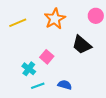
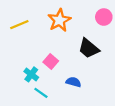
blue semicircle: (65, 85) -> (73, 82), moved
cyan line: (38, 86) -> (41, 93), turned 56

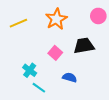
black trapezoid: (89, 48) -> (84, 46), turned 130
pink square: (51, 61) -> (55, 53), moved

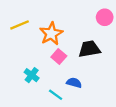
orange star: (56, 19) -> (51, 34), moved
cyan line: (39, 88) -> (56, 95), moved

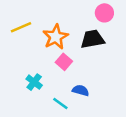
pink circle: (105, 17) -> (104, 13), moved
black trapezoid: (89, 49) -> (93, 39), moved

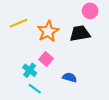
pink square: (64, 62) -> (46, 59), moved
cyan line: (60, 104) -> (35, 89), moved

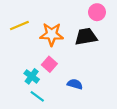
orange star: (48, 31) -> (52, 34), turned 30

